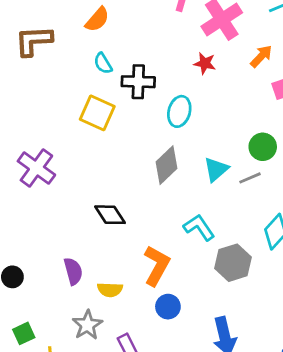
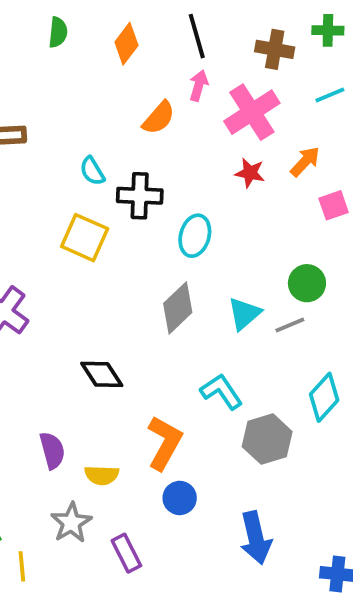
orange semicircle: (97, 20) -> (159, 118), moved
red star: (205, 63) -> (250, 173), moved

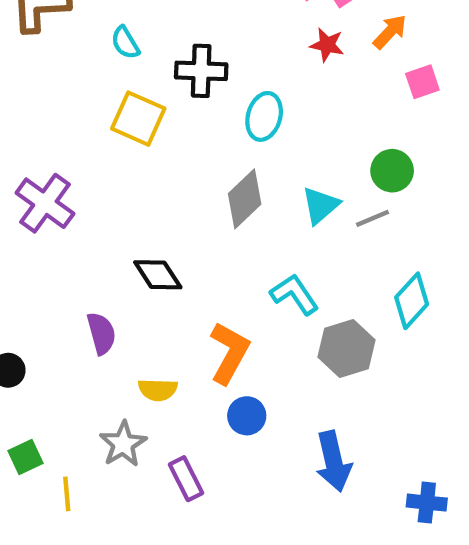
cyan semicircle: (92, 171) -> (125, 43), moved
purple semicircle: (52, 450) -> (101, 333), moved

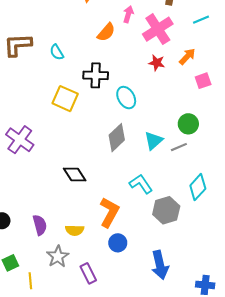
cyan semicircle: (125, 43) -> (57, 52), moved
cyan ellipse: (264, 116) -> (126, 98), turned -45
purple semicircle: (101, 333) -> (40, 225), moved

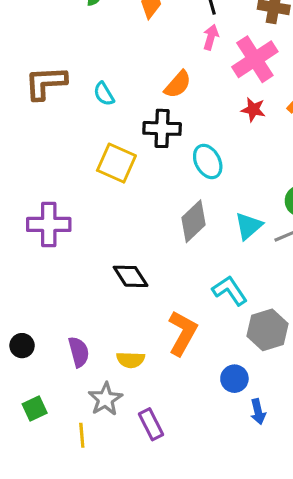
orange semicircle: (106, 32) -> (178, 84), moved
purple cross: (20, 140) -> (49, 224), turned -36
blue circle: (118, 243) -> (234, 379), moved
blue arrow: (160, 265) -> (258, 412), size x0.6
yellow line: (30, 281) -> (82, 435), moved

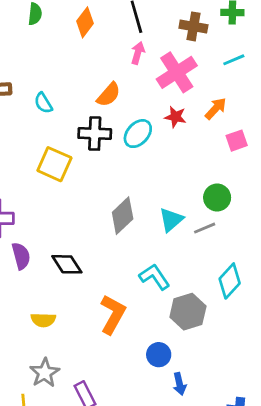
cyan ellipse: (208, 162) -> (138, 134), moved, turned 72
purple semicircle: (79, 352) -> (21, 256), moved
yellow semicircle: (131, 360) -> (43, 320), moved

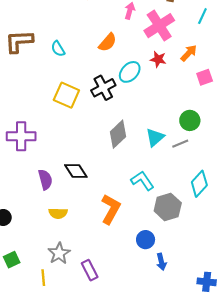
cyan line: (234, 60) -> (202, 16), turned -42
black cross: (95, 134) -> (103, 88), moved, turned -30
purple semicircle: (21, 256) -> (45, 180), moved

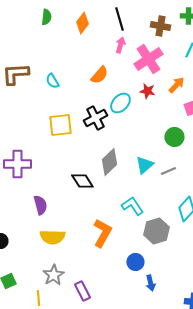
yellow square: (66, 95) -> (60, 125), turned -30
green circle: (190, 120) -> (174, 137), moved
black diamond: (76, 171) -> (82, 181), moved
yellow semicircle: (58, 213) -> (52, 237), size x1.4

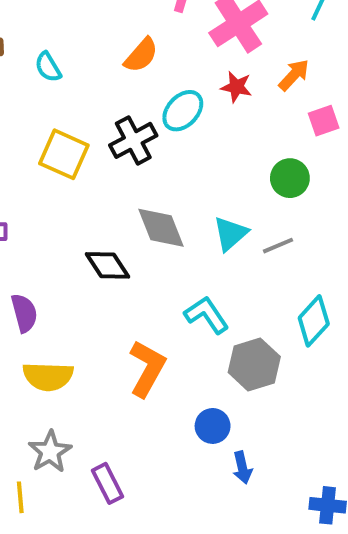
yellow square: (60, 125) -> (64, 154), turned 30
gray diamond: (109, 162) -> (161, 228), turned -68

